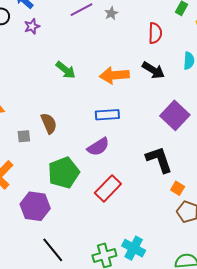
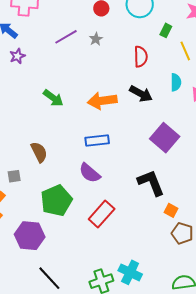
gray square: (24, 136) -> (14, 176), moved
purple semicircle: (98, 147) -> (90, 173), turned 75

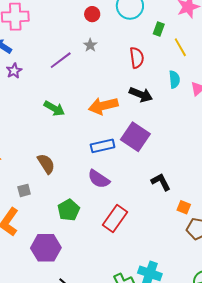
purple line: (66, 37) -> (61, 60), moved
purple square: (165, 138) -> (135, 137), moved
black L-shape: (151, 183) -> (161, 182), size x0.7
green pentagon: (56, 201) -> (69, 210), size x0.7

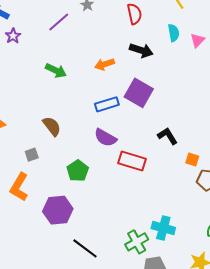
orange arrow: (103, 106) -> (105, 64), size x0.7
red rectangle: (115, 218) -> (132, 161), moved, turned 76

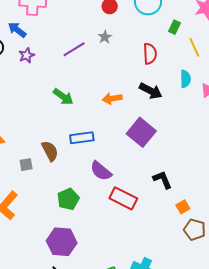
blue rectangle: (107, 104) -> (82, 138), moved
gray square: (32, 155) -> (26, 165), moved
orange square: (192, 160) -> (183, 207), turned 32
purple hexagon: (58, 210) -> (62, 242), moved

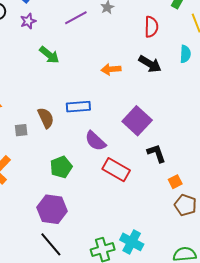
green arrow: (63, 97) -> (49, 55), moved
purple square: (141, 132) -> (137, 121), moved

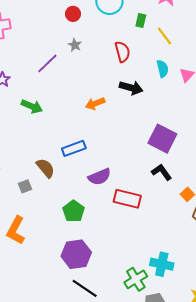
purple square: (137, 121) -> (162, 139), moved
purple semicircle: (95, 141) -> (100, 177), turned -50

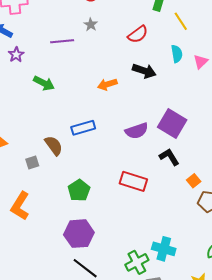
red semicircle: (122, 52) -> (138, 34), turned 65
purple line: (47, 63) -> (62, 41), turned 35
purple semicircle: (100, 177) -> (137, 131), moved

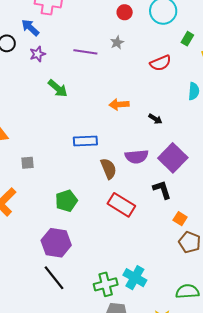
black arrow: (144, 71) -> (155, 119), moved, size x0.6
brown semicircle: (54, 146) -> (109, 169), moved
orange square: (194, 181) -> (180, 219), turned -32

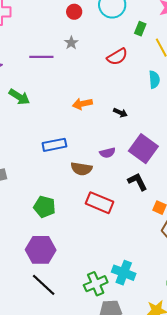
purple semicircle: (137, 157) -> (107, 153), size x0.7
brown semicircle: (109, 169) -> (81, 169), turned 130
green pentagon: (66, 201) -> (45, 207), turned -30

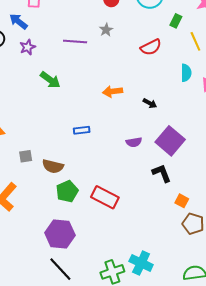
blue rectangle: (54, 145) -> (82, 130), size x0.7
brown semicircle: (81, 169) -> (53, 166), moved
red rectangle: (100, 203) -> (105, 197), moved
green pentagon: (45, 207) -> (67, 191), turned 30

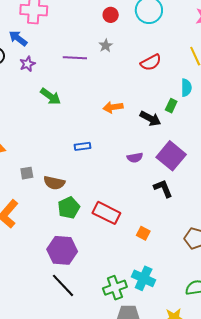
green rectangle: (176, 21) -> (171, 106), moved
black arrow: (150, 103) -> (150, 118), size x1.5
orange square: (182, 201) -> (143, 233), moved

